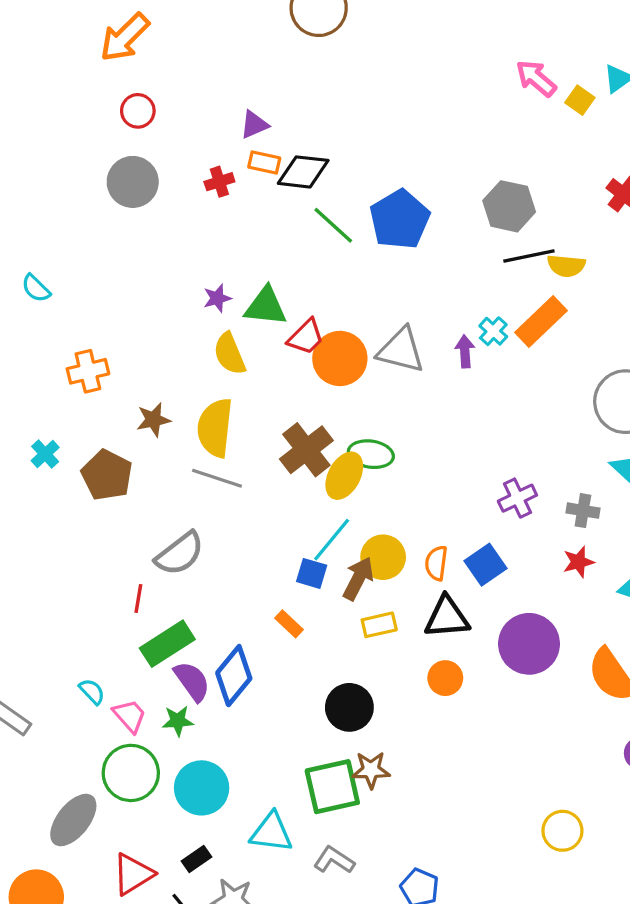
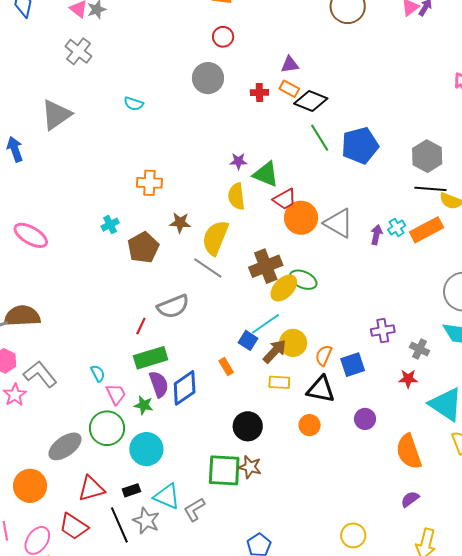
cyan semicircle: (36, 288) -> (134, 104), moved, turned -42
purple circle: (529, 644) -> (365, 419), size x0.6
cyan triangle: (271, 832) -> (167, 496), moved
gray L-shape: (334, 860) -> (194, 510), moved, turned -80

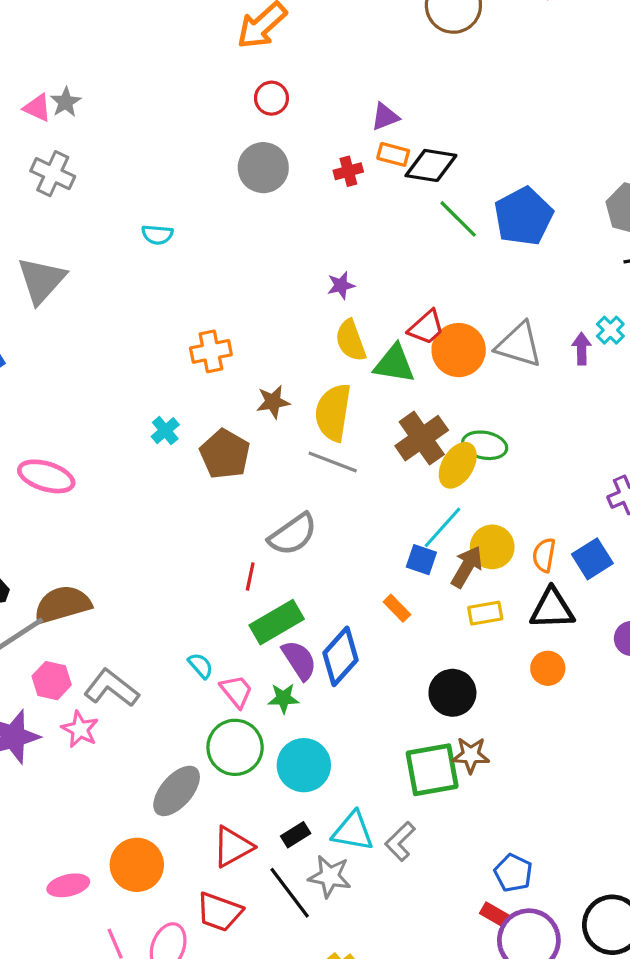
green triangle: (266, 174) -> (394, 364), moved

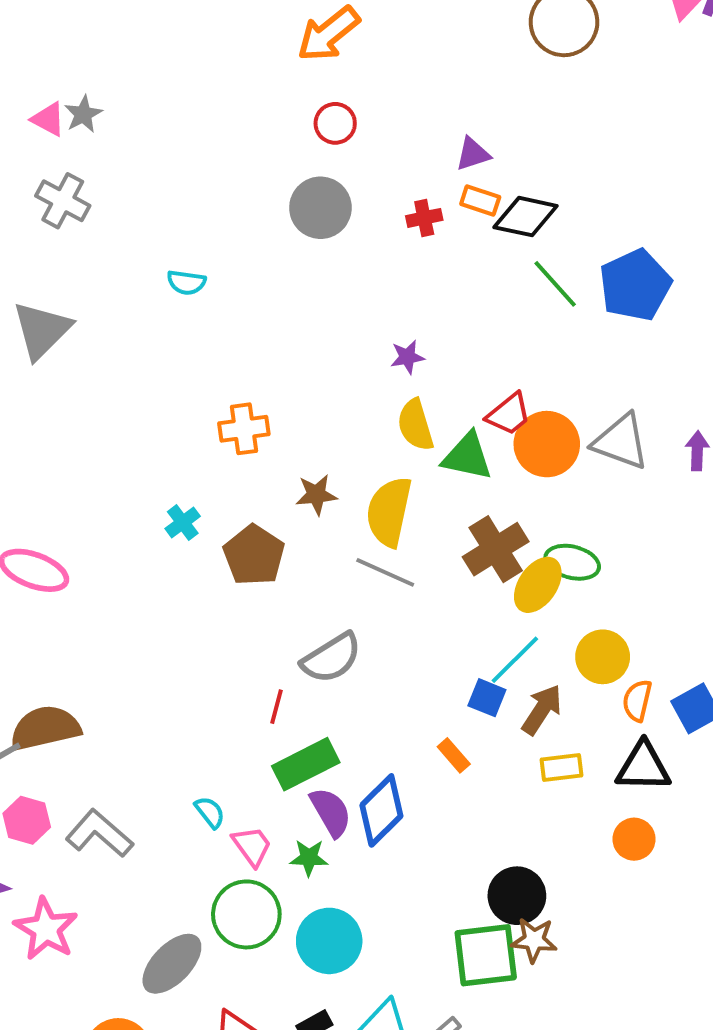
yellow circle: (492, 547) -> (603, 657), moved
black circle: (452, 693) -> (517, 896), moved
pink star: (80, 729) -> (46, 929), moved, size x1.4

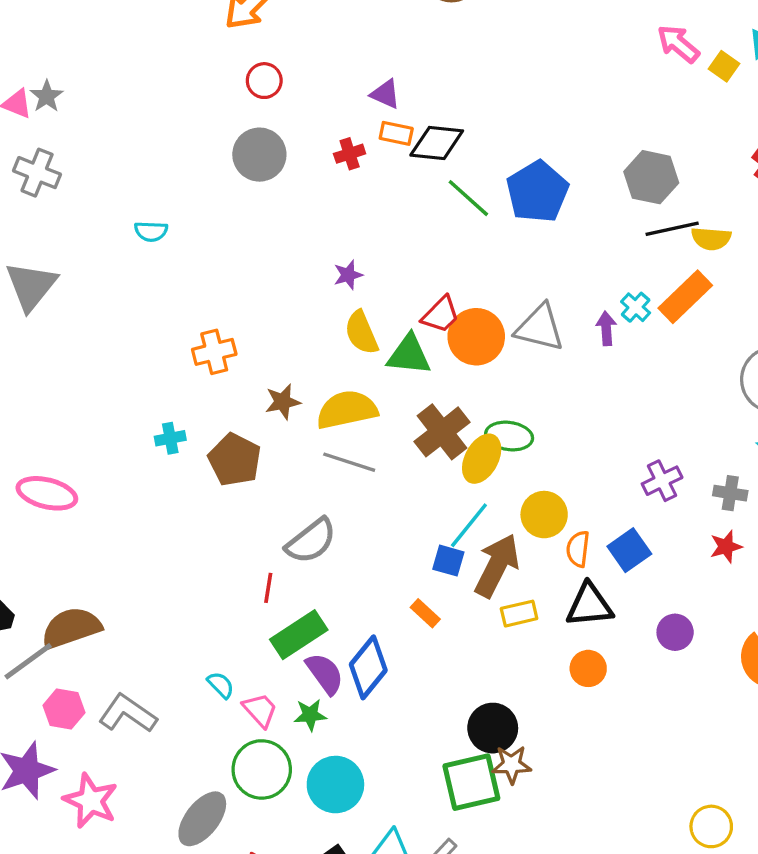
purple triangle: (473, 154) -> (385, 94), turned 48
yellow semicircle: (389, 512) -> (347, 410), turned 72
cyan cross: (183, 522) -> (170, 438), turned 32
brown arrow: (542, 710) -> (497, 566), size x1.4

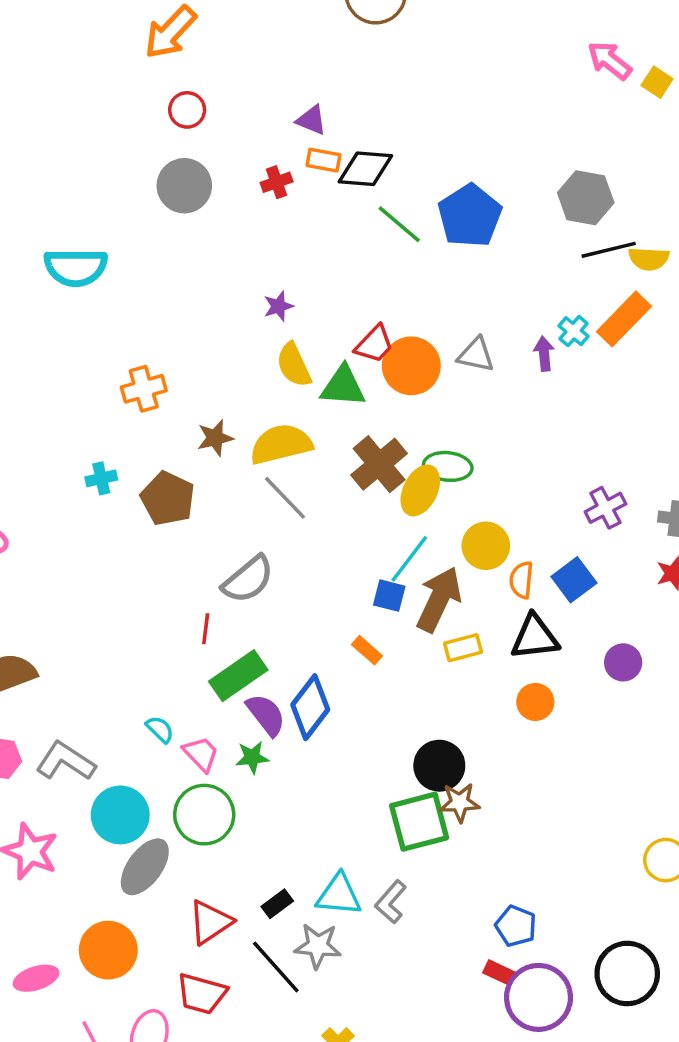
cyan semicircle: (151, 231) -> (76, 267), size x1.8
gray triangle: (540, 328) -> (476, 355), size x0.7
gray line: (349, 462) -> (285, 498), turned 30
cyan circle: (335, 785) -> (120, 815), moved

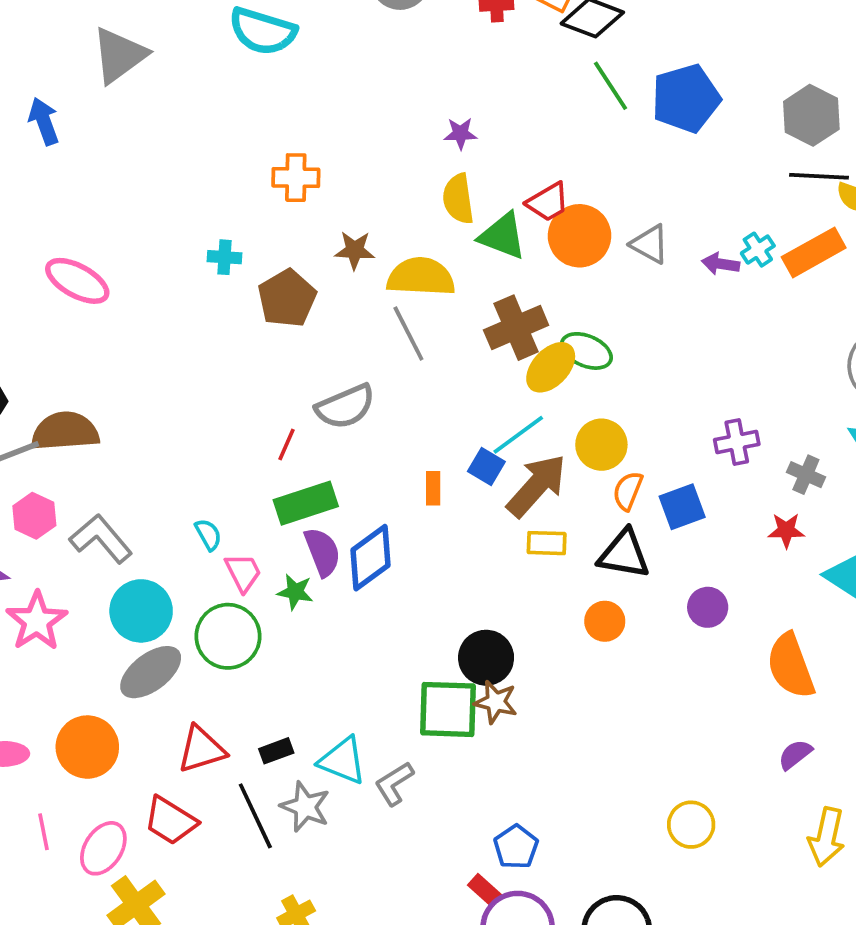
purple arrow: (544, 354) -> (720, 264), turned -92
orange rectangle: (367, 650) -> (433, 488), moved, turned 32

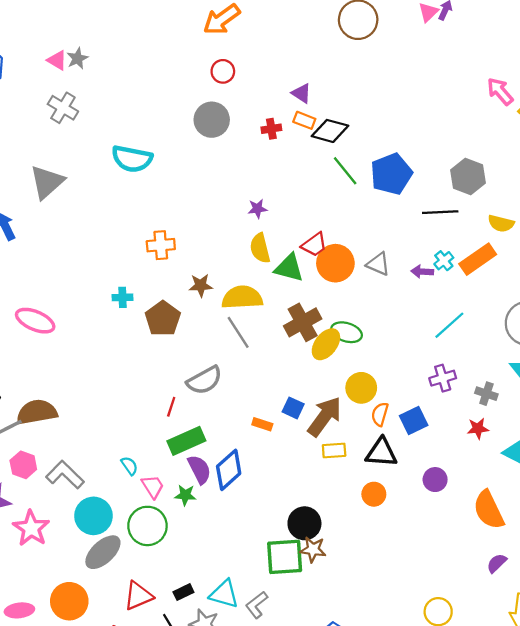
black line: (819, 176) -> (440, 212), moved
cyan line: (518, 435) -> (449, 325), moved
orange rectangle: (433, 488) -> (262, 424), turned -66

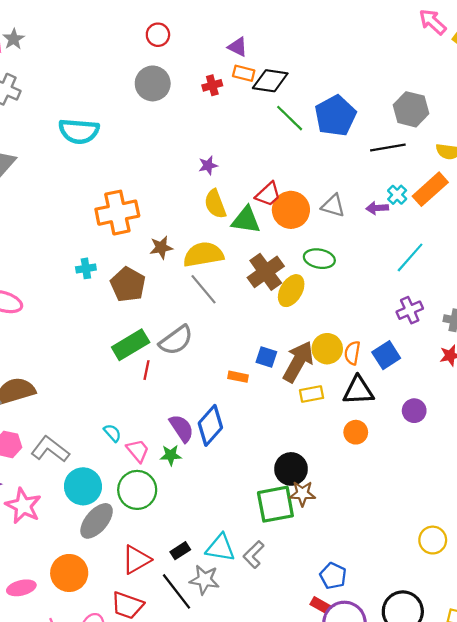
orange cross: (161, 245) -> (117, 213), size x1.5
green ellipse: (346, 332) -> (319, 259), moved
yellow circle: (361, 388) -> (327, 349), moved
green rectangle: (186, 441) -> (131, 345), moved

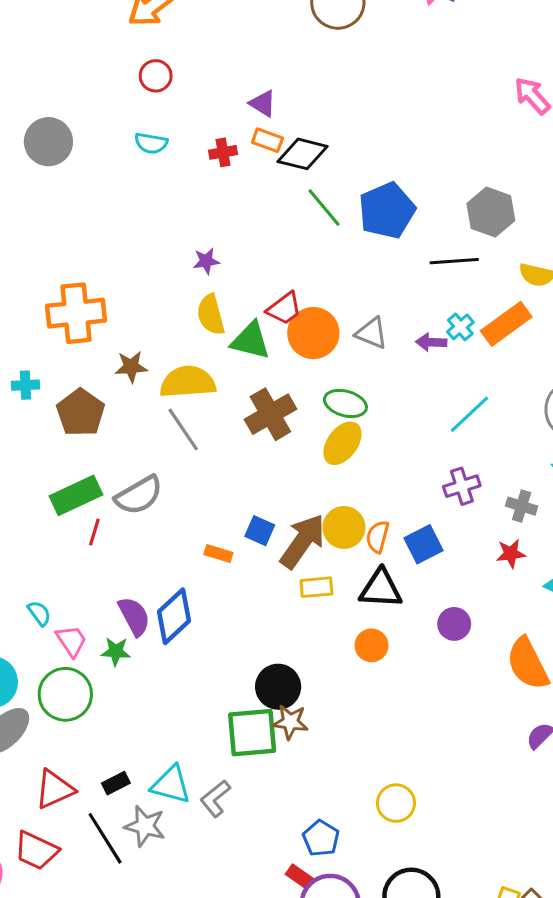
gray circle: (153, 83) -> (48, 142), moved
cyan semicircle: (79, 131) -> (151, 143), moved, size x0.6
yellow ellipse: (291, 291) -> (342, 443), moved
yellow circle: (433, 540) -> (396, 803), moved

